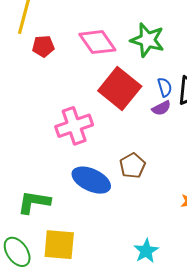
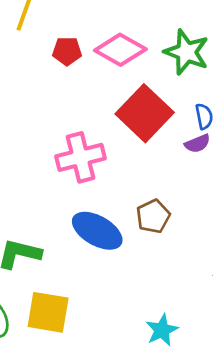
pink diamond: (97, 42) -> (120, 50), turned -30
red pentagon: (43, 46) -> (67, 51), moved

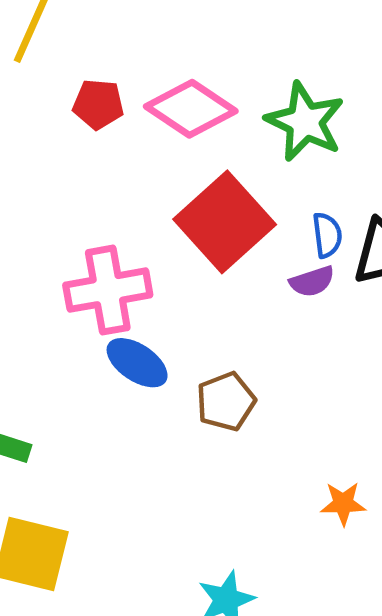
blue ellipse: (97, 231) -> (137, 363), moved, size x0.7

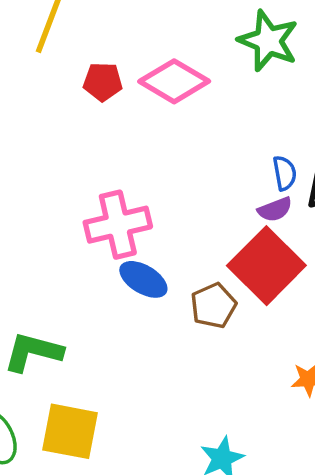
green star: (305, 122) -> (268, 41), moved
red square: (225, 222) -> (266, 266), moved

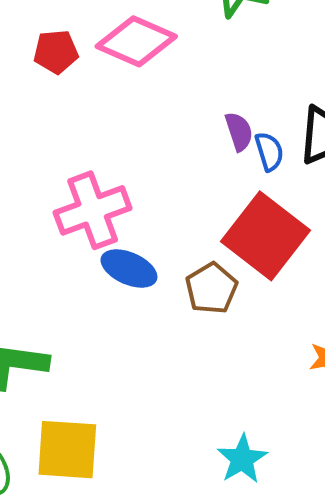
blue semicircle: (285, 173) -> (269, 151), moved
purple semicircle: (275, 209) -> (239, 131), moved, turned -80

